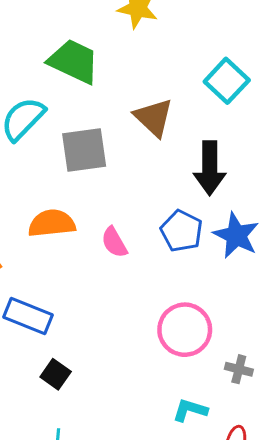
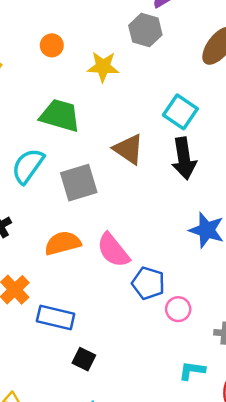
black arrow: (210, 168) -> (184, 158), moved
blue pentagon: (181, 231) -> (148, 283), moved
pink semicircle: (114, 242) -> (113, 250), size x1.5
pink circle: (185, 330) -> (178, 309), size x0.6

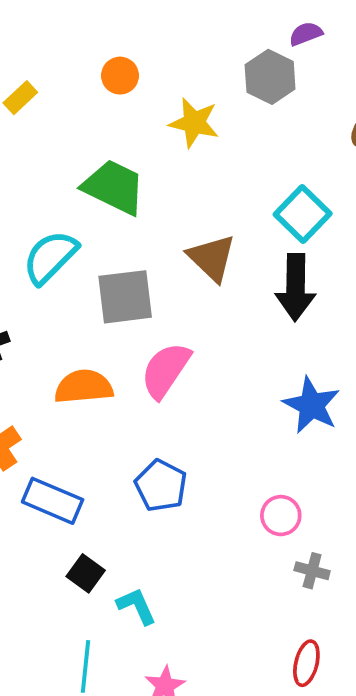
pink semicircle: (113, 250) -> (166, 370), moved, turned 63
blue pentagon: (148, 283) -> (161, 486), moved
pink circle: (178, 309) -> (281, 516), moved
cyan L-shape: (192, 371) -> (137, 606), moved, turned 48

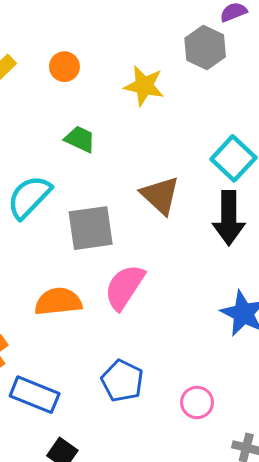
orange circle: (120, 76) -> (64, 67), moved
green trapezoid: (114, 187) -> (80, 139), size x0.6
pink circle: (281, 516) -> (197, 402), moved

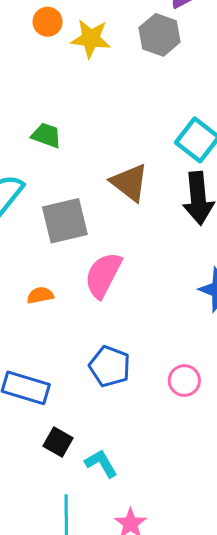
orange circle: (64, 67) -> (48, 22), moved
yellow star: (144, 86) -> (91, 39), moved
orange semicircle: (58, 302) -> (40, 295), size x0.6

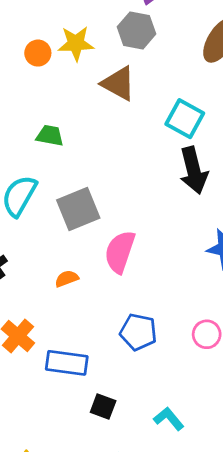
orange circle: (48, 22) -> (38, 53), moved
brown triangle: (130, 183) -> (118, 83), moved
cyan L-shape: (101, 463) -> (169, 419), moved

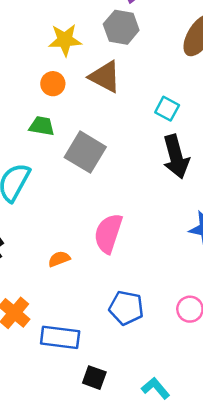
orange circle: (38, 53) -> (53, 84), moved
cyan square: (185, 119) -> (167, 109), size x0.7
gray square: (78, 209) -> (85, 152), moved, turned -36

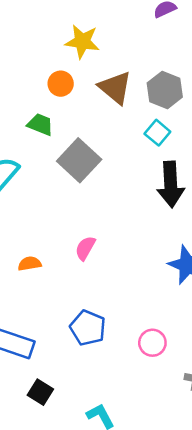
gray hexagon: (121, 27) -> (165, 90), moved
cyan square: (167, 109) -> (157, 133), moved
pink semicircle: (108, 233) -> (85, 248), size x0.6

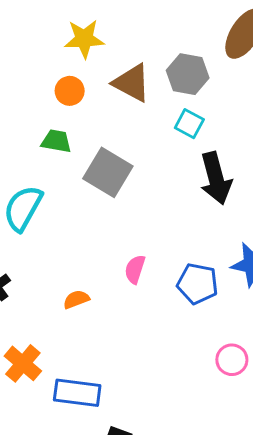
blue pentagon: (88, 328) -> (197, 284), moved

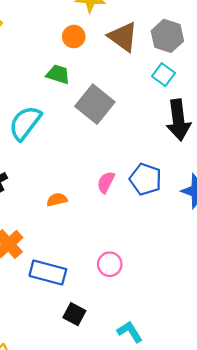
blue pentagon: (197, 284) -> (146, 179), moved
pink circle: (232, 360) -> (110, 264), moved

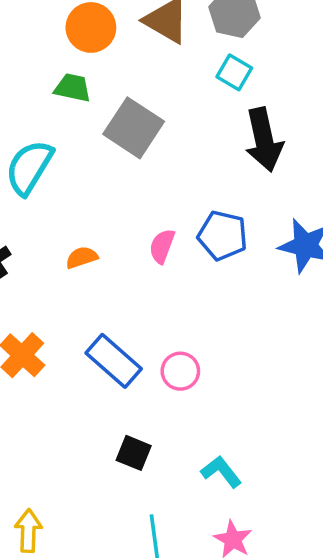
orange circle: (74, 37) -> (91, 27), size x1.4
orange semicircle: (57, 200) -> (82, 257), moved
blue rectangle: (48, 272) -> (114, 361), moved, turned 32

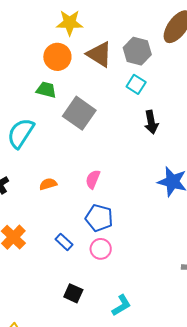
black arrow: (264, 140) -> (151, 122), size x0.7
blue pentagon: (223, 235) -> (99, 218), moved
blue rectangle: (114, 361) -> (64, 242), size x0.6
cyan L-shape: (221, 472) -> (121, 305), turned 95

